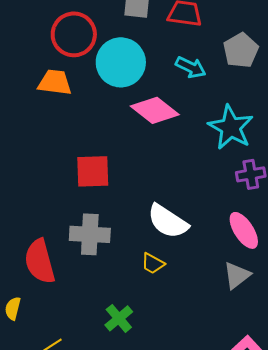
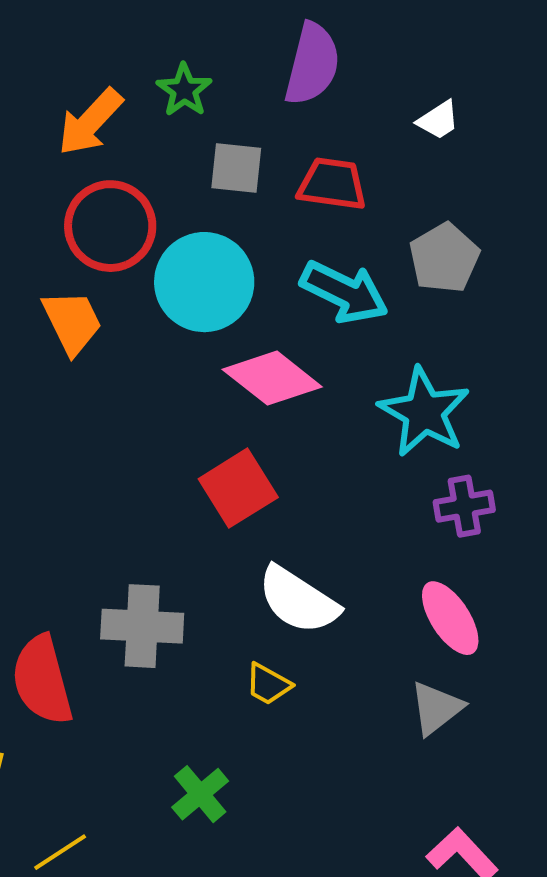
cyan arrow: (191, 67) -> (344, 292), size x1.4
orange trapezoid: (55, 82) -> (72, 322), turned 57
red square: (93, 171) -> (238, 488), moved, turned -30

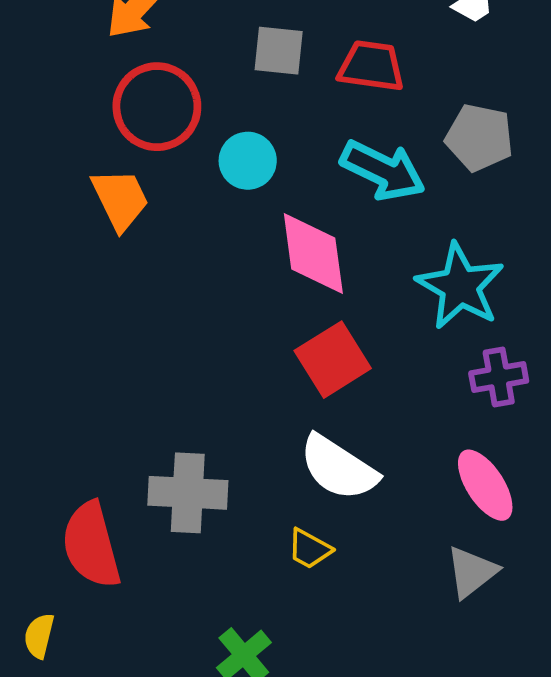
gray pentagon: (444, 258) -> (479, 138), turned -30
cyan circle: (204, 282) -> (248, 161), size x0.6
pink diamond: (272, 378) -> (313, 253), turned 44
red square: (238, 488) -> (333, 360), moved

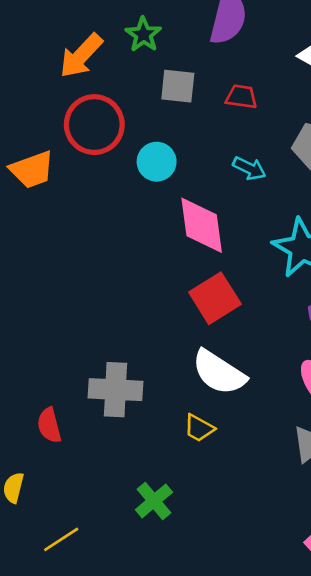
red trapezoid: (371, 66) -> (241, 97), size x0.7
cyan arrow: (383, 170) -> (249, 168), size x0.6
orange trapezoid: (120, 199) -> (32, 170), moved, turned 96
red semicircle: (91, 545) -> (49, 425), size x0.6

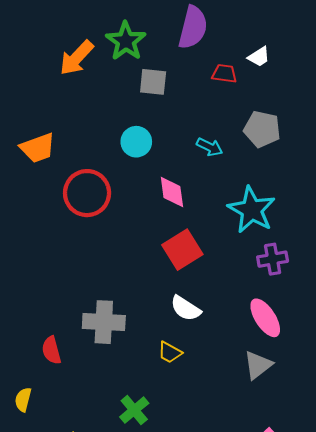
green star: (143, 34) -> (126, 41), size x1.4
red trapezoid: (241, 97) -> (224, 74), moved
red circle: (94, 125) -> (87, 193), moved
pink diamond: (202, 225) -> (172, 192), size x0.7
white semicircle: (219, 372) -> (186, 308), size x0.7

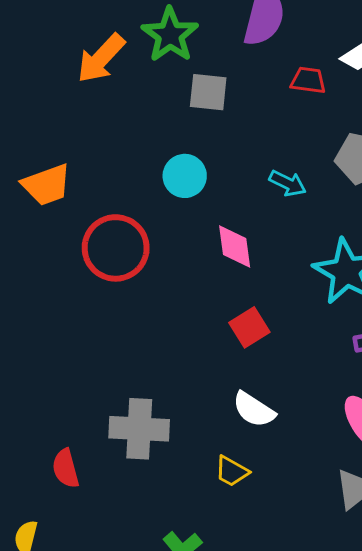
red square: (182, 250) -> (249, 327), size x0.7

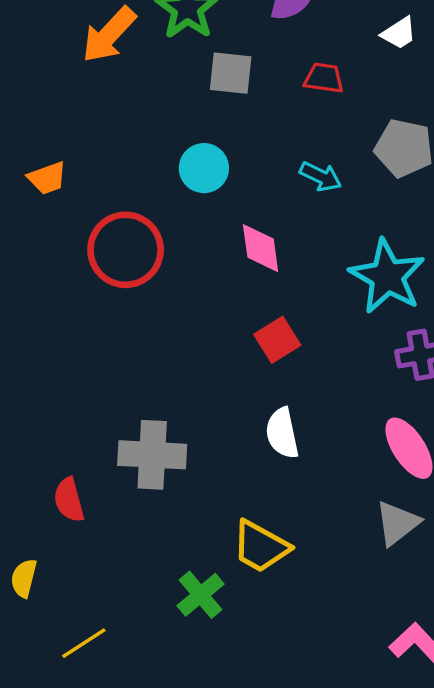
red trapezoid: (308, 80) -> (324, 78), moved
orange trapezoid: (47, 185) -> (47, 178), size x0.7
white semicircle: (254, 410) -> (282, 433), turned 45
yellow trapezoid: (232, 471) -> (261, 547), moved, size x1.5

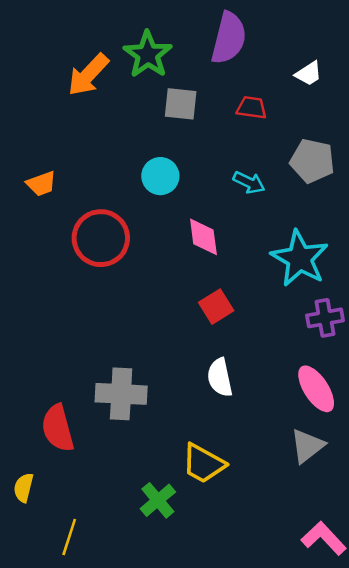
red semicircle: (69, 500) -> (58, 428), size x1.4
yellow line: (84, 643) -> (69, 537), turned -39

